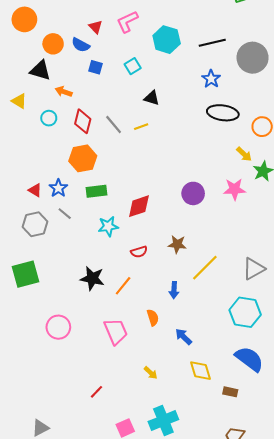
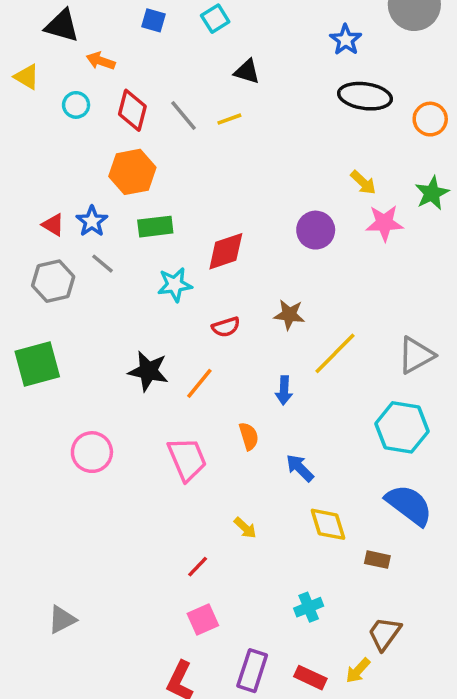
yellow arrow: (244, 154) -> (363, 182), moved
red line: (97, 392) -> (198, 567), moved
cyan cross: (163, 420) -> (309, 607), moved, size x0.6

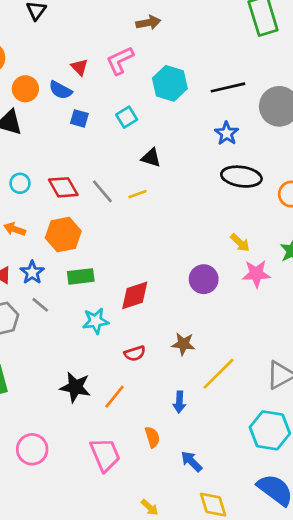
orange arrow: (101, 61) -> (15, 229), moved
red diamond: (132, 110) -> (63, 187), turned -44

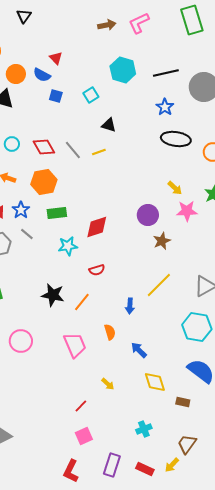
pink L-shape: (120, 60) -> (139, 23), moved
brown star: (183, 344) -> (162, 241), moved, turned -30

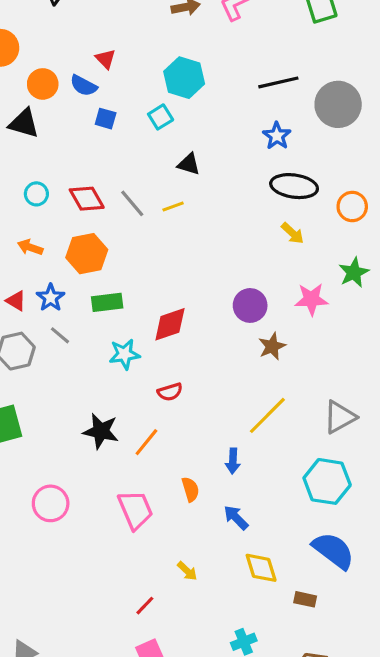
cyan hexagon: (123, 70) -> (184, 78), moved
yellow arrow: (175, 188) -> (293, 233), moved
blue arrow: (130, 306) -> (233, 461), moved

